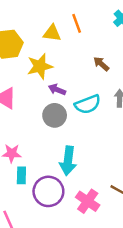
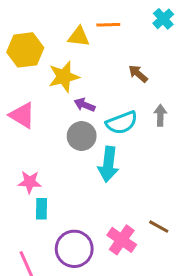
orange line: (77, 23) -> (108, 25), turned -72
cyan arrow: (68, 161) -> (108, 164), moved
purple circle: (48, 191) -> (74, 249), moved

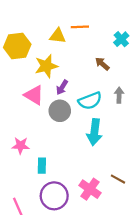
cyan cross: (163, 19) -> (121, 39), moved
purple arrow: (85, 105) -> (62, 87), turned -80
pink triangle: (22, 115) -> (34, 95), moved
cyan arrow: (108, 164) -> (94, 132), moved
cyan rectangle: (42, 209) -> (42, 166), moved

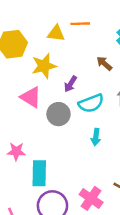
purple arrow: (62, 87) -> (71, 84), moved
cyan arrow: (94, 132) -> (96, 137), size x0.6
cyan rectangle: (42, 166) -> (39, 173), size x1.5

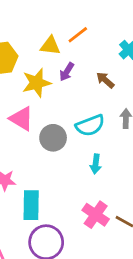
orange line: (80, 24) -> (78, 35), turned -36
purple arrow: (71, 84) -> (67, 72), moved
pink cross: (91, 198) -> (96, 215), moved

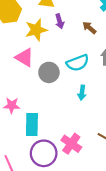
purple arrow: (67, 72) -> (60, 21), turned -48
pink cross: (96, 215) -> (71, 144), moved

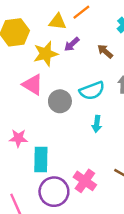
purple arrow: (60, 21) -> (72, 44), turned 64

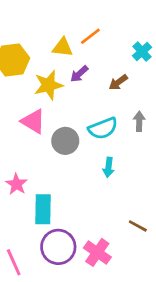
brown arrow: (105, 51) -> (118, 82), turned -77
pink star: (18, 138) -> (16, 184), turned 30
pink cross: (85, 181) -> (97, 252), moved

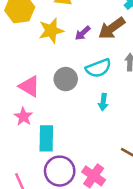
purple arrow: (79, 74) -> (83, 33), moved
brown arrow: (118, 82) -> (112, 28), size x1.6
pink triangle: (33, 121) -> (29, 86), moved

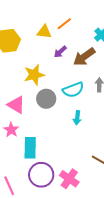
yellow star: (51, 31) -> (34, 75), moved
purple arrow: (83, 33) -> (60, 52), moved

